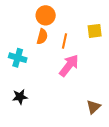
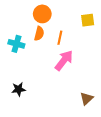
yellow square: (95, 31) -> (88, 20), moved
cyan cross: (18, 58) -> (16, 44), moved

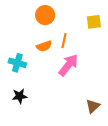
orange semicircle: (39, 34) -> (44, 46), moved, turned 56
cyan cross: (16, 44) -> (17, 63), moved

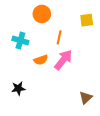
orange semicircle: (44, 46) -> (41, 60), moved
cyan cross: (17, 63) -> (20, 40), moved

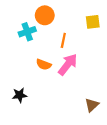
cyan cross: (20, 40) -> (27, 32), moved, turned -35
orange semicircle: (41, 60) -> (44, 65), turned 40

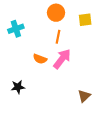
orange circle: (45, 15) -> (56, 13), moved
cyan cross: (27, 32) -> (16, 29), moved

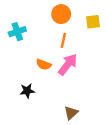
black star: (18, 87) -> (27, 91), moved
brown triangle: (84, 96) -> (71, 113), moved

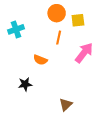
yellow square: (93, 22) -> (78, 20), moved
pink arrow: (68, 65) -> (84, 53), moved

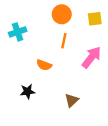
yellow square: (78, 20) -> (95, 19), moved
brown triangle: (66, 105) -> (72, 100), moved

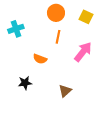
yellow square: (95, 19) -> (86, 17), turned 32

